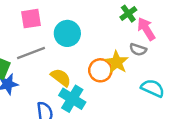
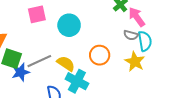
gray line: (31, 53) -> (39, 61), moved
yellow star: (117, 62) -> (135, 62), moved
cyan semicircle: (153, 88) -> (145, 41), moved, turned 60

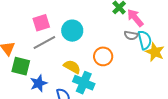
gray line: (39, 61) -> (44, 43), moved
yellow star: (135, 62) -> (155, 52), moved
blue star: (20, 72) -> (39, 83), moved

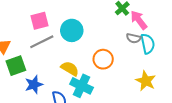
yellow star: (155, 52) -> (146, 81), moved
green square: (21, 66) -> (16, 66), turned -36

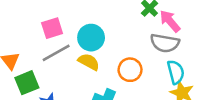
gray semicircle: (134, 38) -> (165, 43), size x1.6
cyan semicircle: (148, 44) -> (176, 72), moved
yellow semicircle: (70, 69) -> (89, 62), moved

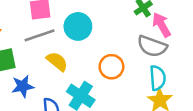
yellow semicircle: (89, 62) -> (57, 61), moved

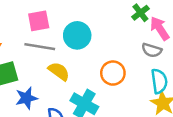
gray line: (39, 35) -> (40, 47), turned 32
gray semicircle: (152, 46) -> (152, 50), size x0.7

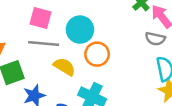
pink square: (39, 21) -> (41, 18), turned 30
orange circle: (113, 73) -> (97, 54), moved

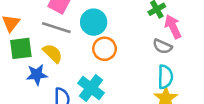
yellow semicircle: (64, 67) -> (53, 53), moved

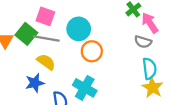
green square: (21, 48) -> (26, 34), moved, turned -35

